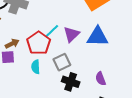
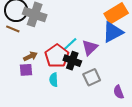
blue triangle: (97, 37) -> (113, 32), moved, turned -30
gray square: (62, 62) -> (92, 77), moved
black cross: (71, 82) -> (72, 61), moved

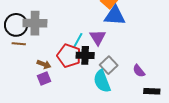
blue triangle: (113, 32) -> (115, 16), turned 50
brown arrow: (30, 56) -> (44, 64), turned 64
cyan semicircle: (54, 80) -> (102, 81), moved, size x1.6

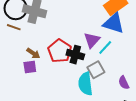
cyan line: (78, 40) -> (105, 48), moved

